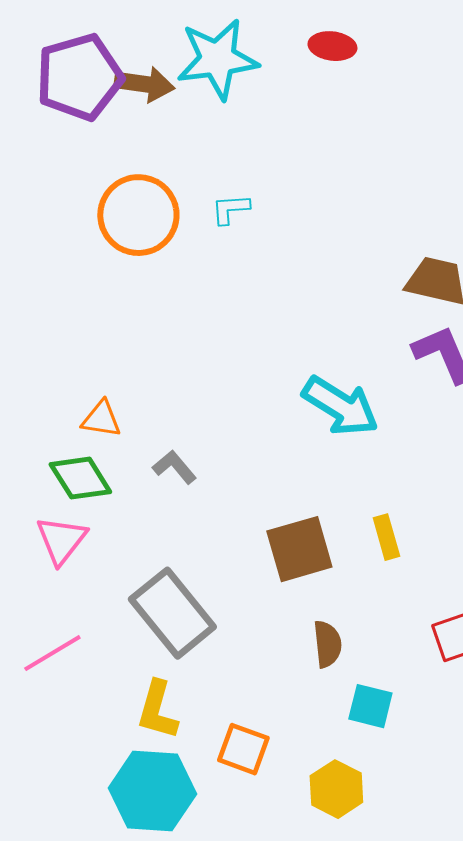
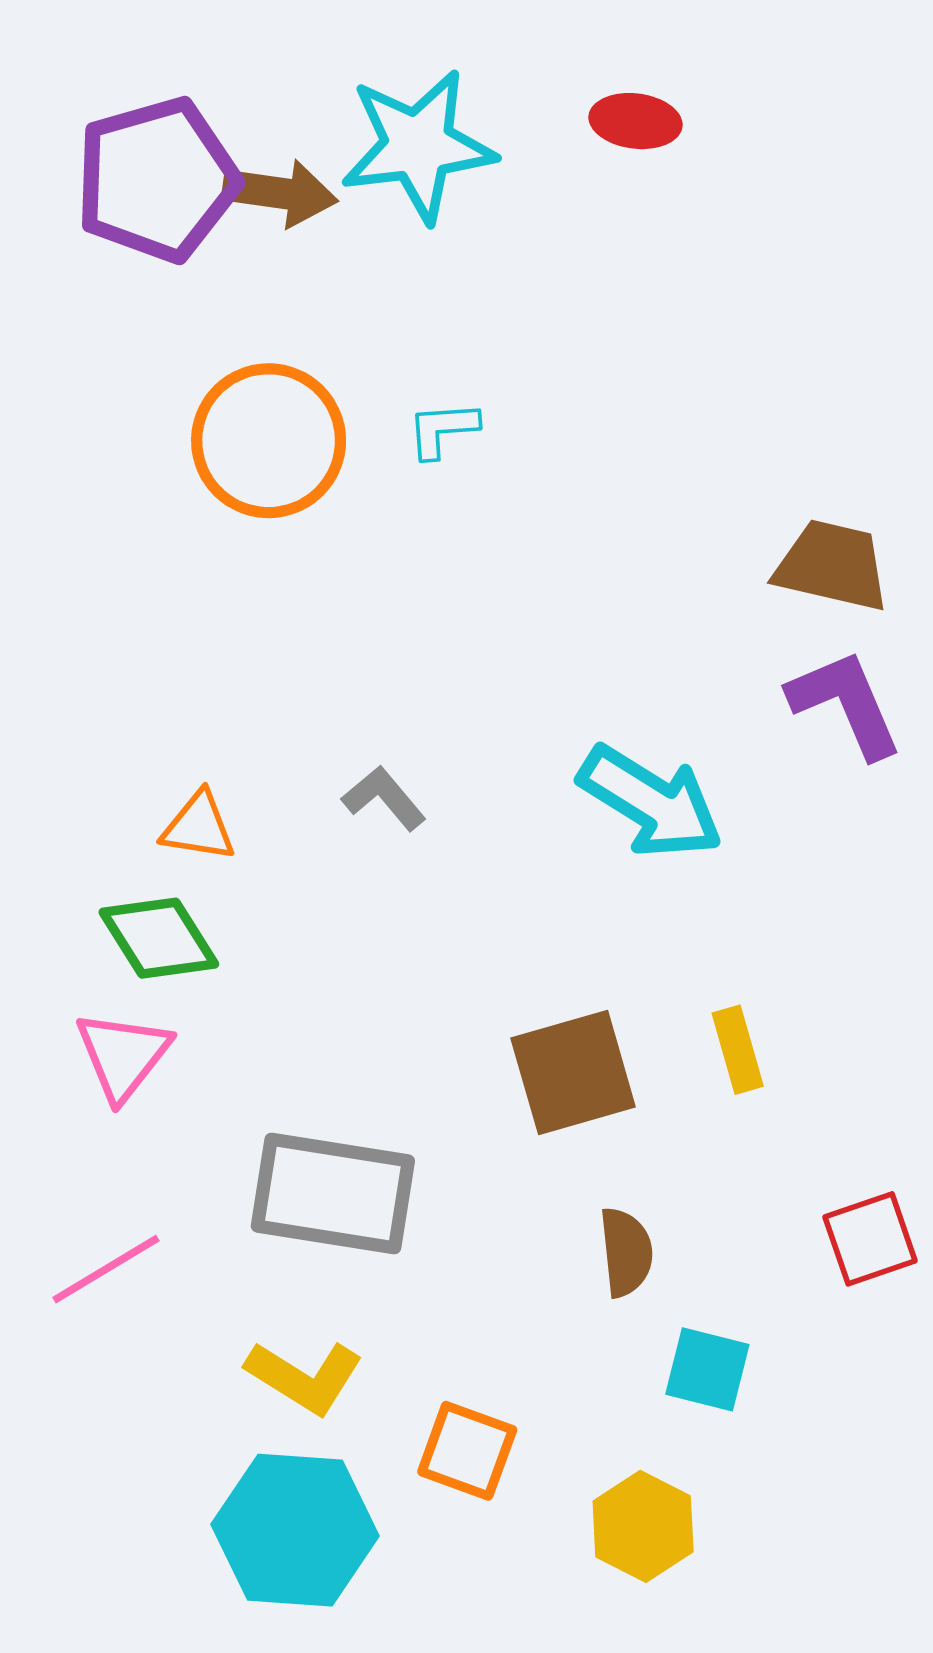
gray L-shape: (174, 467) -> (384, 798), moved
gray rectangle: (172, 613) -> (333, 1193), turned -42
yellow L-shape: (157, 710) -> (305, 1377), turned -74

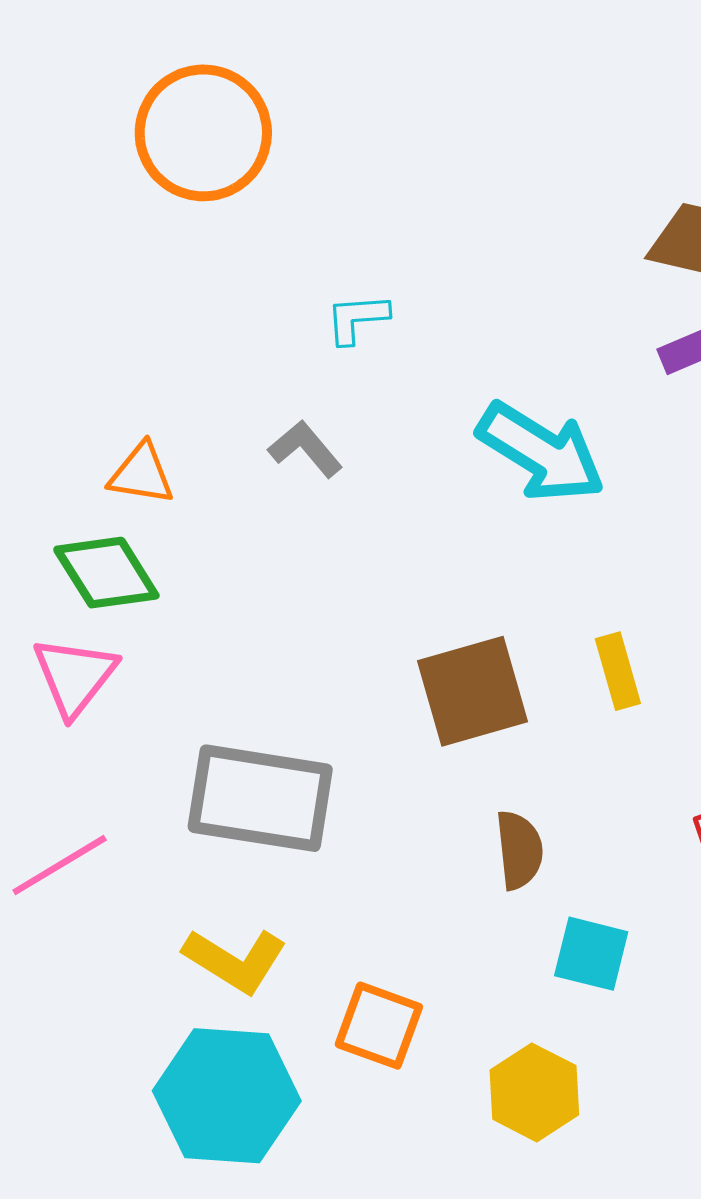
cyan L-shape: (443, 429) -> (357, 318), moved

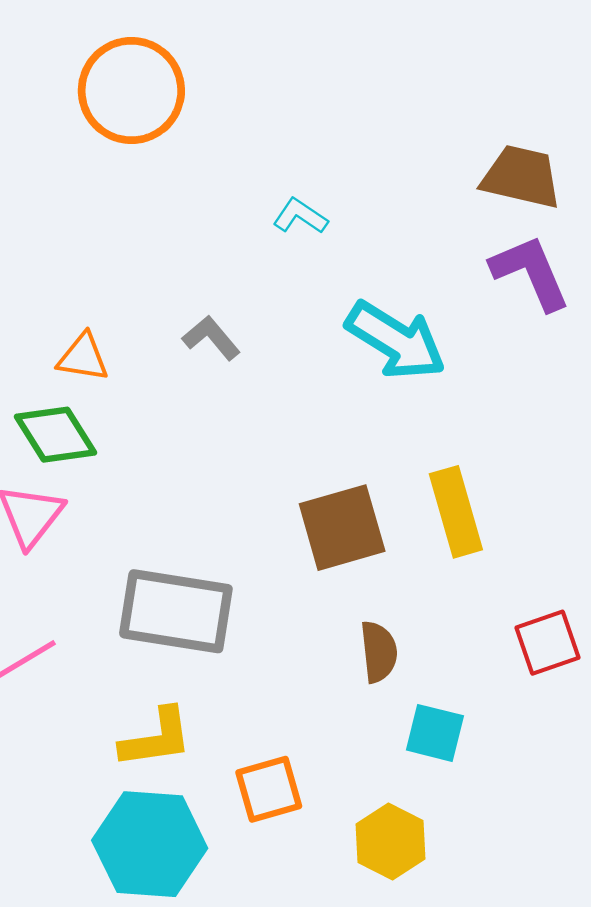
cyan L-shape: (357, 318) -> (300, 216), moved, turned 38
yellow rectangle: (618, 671) -> (456, 512), size x1.5
yellow L-shape: (235, 960) -> (156, 738), turned -40
orange square: (379, 1026) -> (269, 789), turned -36

